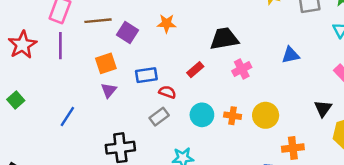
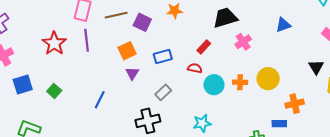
red semicircle: (167, 92) -> (195, 68), moved
gray rectangle: (159, 117) -> (163, 92), moved

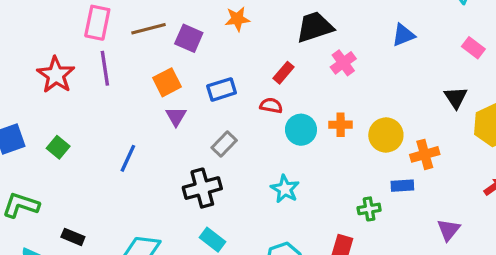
yellow circle: (268, 79) -> (386, 135), moved
cyan star: (202, 123) -> (285, 189), turned -30

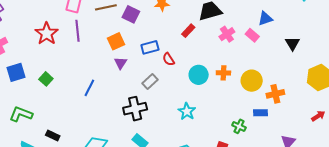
pink rectangle: (473, 48) -> (252, 35), moved
red rectangle: (283, 73) -> (188, 31), moved
black triangle: (456, 98) -> (293, 43), moved
red semicircle: (271, 106) -> (169, 59), moved, turned -136
green cross: (369, 209) -> (239, 126), turned 32

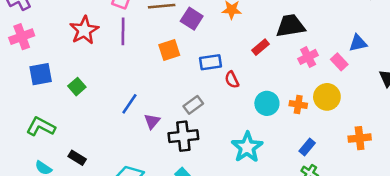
purple triangle: (121, 63) -> (152, 121), moved
yellow circle: (252, 81) -> (327, 97), moved
gray rectangle: (150, 82) -> (193, 105), moved
cyan star: (187, 111) -> (247, 147), size x1.4
blue rectangle: (260, 113) -> (307, 147), moved, turned -56

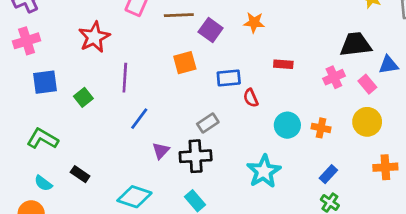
black trapezoid: (290, 26) -> (356, 44), moved
purple line: (123, 31) -> (125, 78), moved
red rectangle: (261, 47) -> (283, 64), turned 42
yellow circle: (327, 97) -> (367, 122), moved
purple triangle: (152, 121) -> (161, 151), moved

